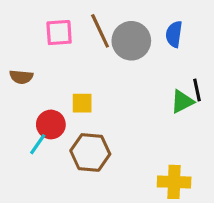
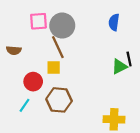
brown line: (100, 31) -> (58, 47), moved
gray circle: (131, 41) -> (62, 26), moved
cyan line: (38, 144) -> (25, 105), moved

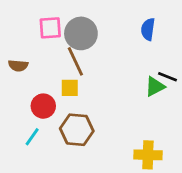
black line: (129, 59) -> (168, 77), turned -56

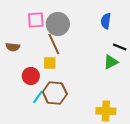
black line: (168, 77) -> (120, 47), moved
cyan line: (32, 137) -> (38, 97), moved

